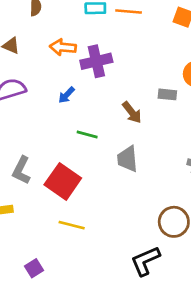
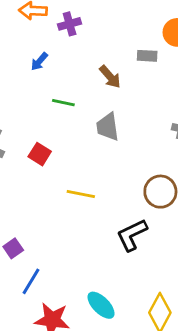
purple cross: (96, 61) -> (70, 24), size x0.7
red square: (63, 181) -> (40, 154), size x0.6
yellow line: (72, 225) -> (81, 194), moved

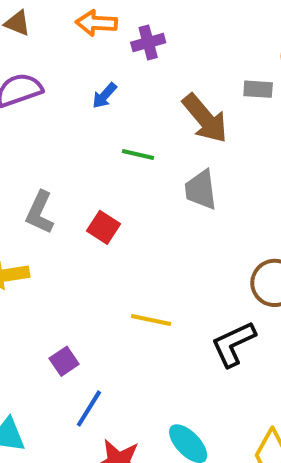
brown arrow: (110, 77) -> (205, 118), size x1.5
yellow line: (81, 194) -> (151, 320), moved

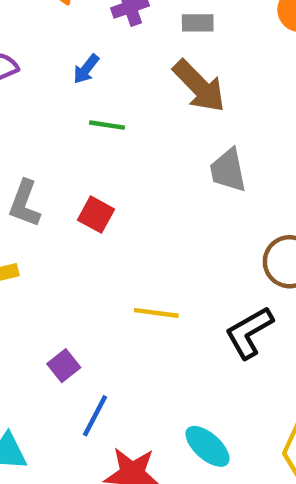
gray rectangle: (258, 89) -> (198, 23), moved
green line: (138, 155) -> (107, 125), moved
gray trapezoid: (201, 190) -> (228, 170), moved

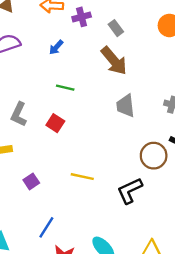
gray rectangle: (198, 23) -> (116, 28), turned 49
green line: (107, 125) -> (65, 88), moved
purple square: (64, 366) -> (31, 181), moved

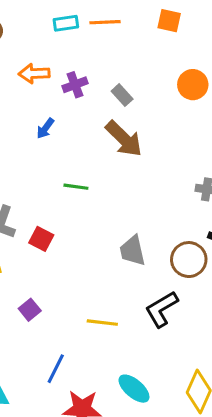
green line: (65, 88) -> (76, 187), moved
gray trapezoid: (126, 106) -> (132, 251), moved
red square: (55, 123) -> (41, 239), moved
yellow line: (82, 177) -> (102, 323), moved

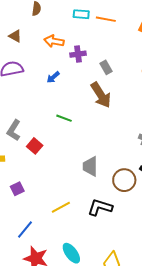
black L-shape: (162, 309) -> (100, 207), turned 35
yellow line: (102, 323) -> (61, 207), turned -48

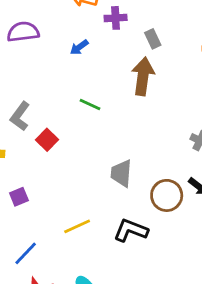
brown arrow: (101, 95) -> (143, 76), turned -144

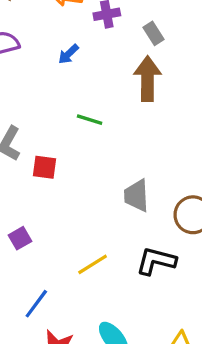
red square: (47, 140) -> (45, 167), turned -30

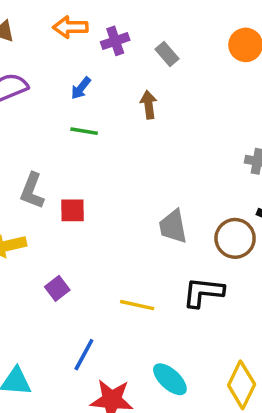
brown arrow: (147, 79) -> (149, 105), moved, size x0.6
green line: (90, 120) -> (84, 131), moved
yellow line: (93, 264) -> (137, 305), turned 52

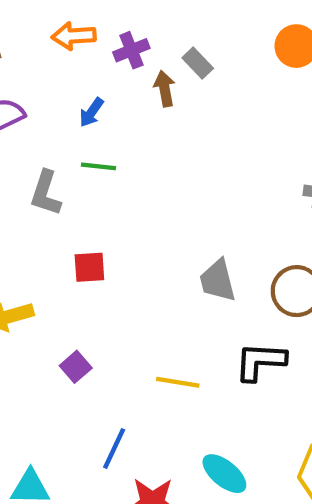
brown arrow: (149, 105) -> (165, 89), moved
gray L-shape: (32, 191) -> (46, 193), moved

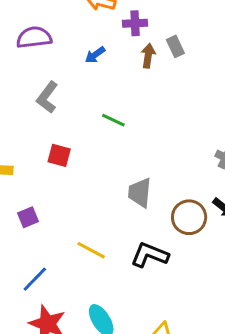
green line: (98, 166) -> (113, 120), moved

